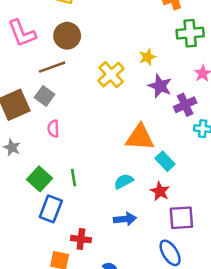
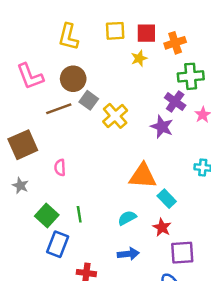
yellow star: (147, 57) -> (139, 58), moved
gray square: (45, 96) -> (89, 100), moved
purple cross: (185, 105) -> (175, 102), moved, turned -30

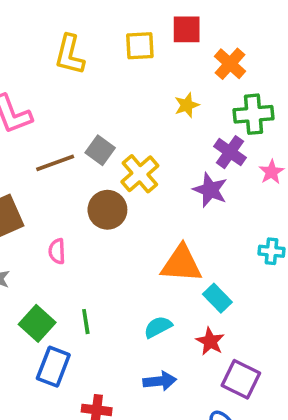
red square: (146, 33) -> (187, 29), moved
orange cross: (175, 43) -> (230, 64), turned -30
yellow star: (139, 58) -> (187, 105), moved
brown circle: (73, 79) -> (107, 210), moved
purple square: (182, 253) -> (241, 379), turned 30

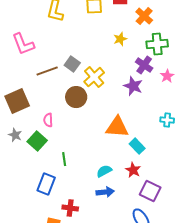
green square: (37, 323) -> (37, 141), moved
cyan semicircle: (158, 327) -> (104, 171), moved

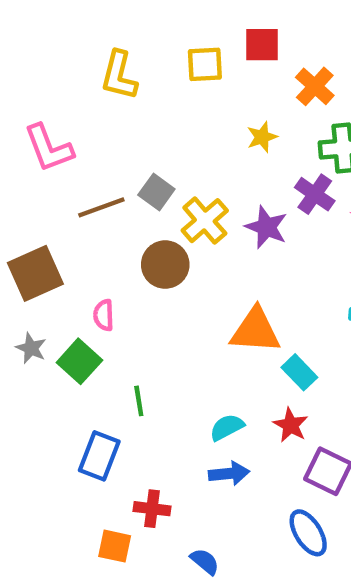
purple star: (133, 86) -> (266, 227), moved

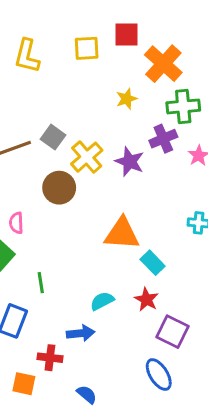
orange cross: (315, 86) -> (163, 64), size x1.4
purple cross: (315, 194) -> (163, 139), turned 32
blue arrow: (229, 473) -> (81, 333), moved

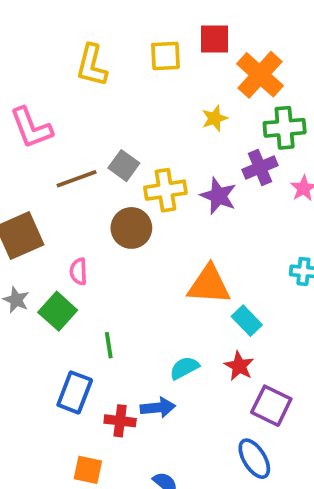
yellow cross: (87, 157) -> (165, 190), turned 32
red cross: (50, 358) -> (120, 421), moved

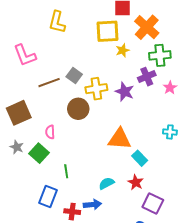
yellow square: (165, 56) -> (107, 31), moved, size x1.4

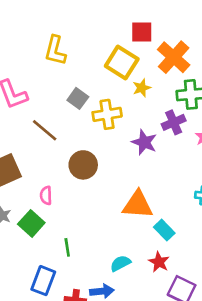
yellow square: (107, 31) -> (122, 63), turned 35
gray square: (74, 76) -> (78, 98), moved
brown line: (49, 83) -> (45, 130), turned 60
yellow cross: (96, 89) -> (107, 114), moved

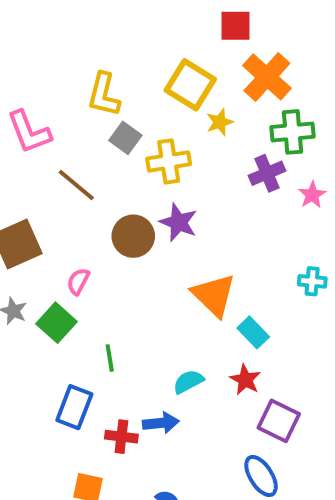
red square: (142, 32) -> (235, 26), moved
yellow L-shape: (55, 51) -> (104, 95), moved
purple star: (144, 142) -> (178, 222), moved
pink semicircle: (46, 195) -> (78, 281), turned 30
orange triangle: (138, 205) -> (214, 295), turned 40

